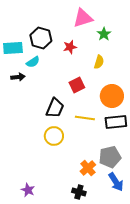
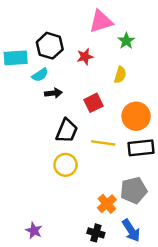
black arrow: (18, 77) -> (53, 93), moved
blue arrow: (116, 182) -> (131, 231), moved

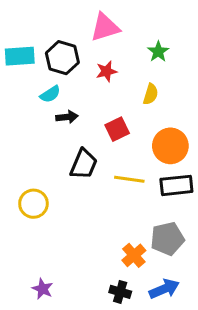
pink triangle: (101, 21) -> (105, 27), moved
cyan rectangle: (16, 58) -> (20, 56), moved
yellow circle: (66, 165) -> (33, 204), moved
blue arrow: (131, 231) -> (164, 289), turned -80

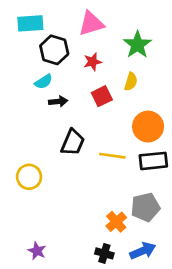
green star: (158, 52) -> (137, 45), size x1.5
cyan rectangle: (20, 56) -> (30, 23), moved
red square: (117, 129) -> (102, 96), moved

